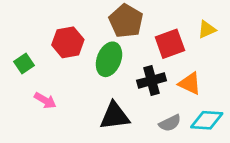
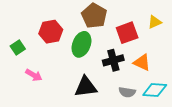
gray semicircle: (170, 123) -> (127, 92), turned 35

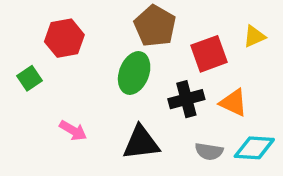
red hexagon: (51, 32) -> (64, 38), moved
pink arrow: (34, 75) -> (73, 131), moved

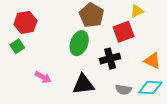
yellow triangle: (254, 36) -> (137, 11), moved
red hexagon: (64, 38) -> (25, 22), moved
orange triangle: (233, 103) -> (152, 61), moved

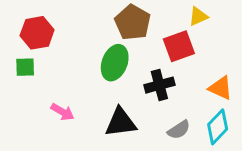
green square: (17, 46) -> (25, 67), turned 32
cyan diamond: (150, 87) -> (218, 127), turned -50
gray semicircle: (123, 90) -> (179, 130), turned -42

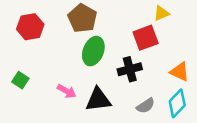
brown pentagon: (133, 22) -> (82, 18), moved
green square: (25, 67) -> (20, 80), moved, turned 35
pink arrow: (62, 112) -> (67, 91), moved

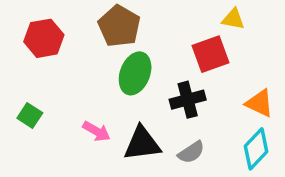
yellow triangle: (161, 13) -> (233, 19), turned 35
gray semicircle: (146, 106) -> (191, 152), moved

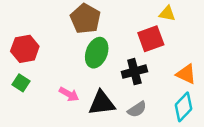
red hexagon: (44, 38) -> (25, 49), moved

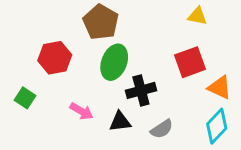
red square: (151, 39) -> (190, 62), moved
red hexagon: (25, 49) -> (55, 58), moved
black cross: (134, 72) -> (141, 90), moved
black triangle: (102, 103) -> (120, 122), size x0.7

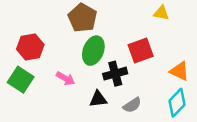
red hexagon: (55, 58) -> (30, 47), moved
red square: (190, 62) -> (141, 51), moved
green square: (25, 98) -> (21, 80), size x1.5
pink arrow: (81, 111) -> (65, 78), moved

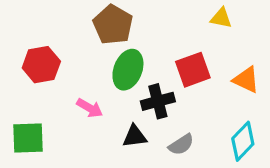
orange triangle: (179, 71) -> (246, 80), moved
green square: (21, 80) -> (28, 138), moved, turned -35

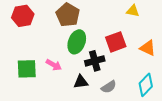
red hexagon: (41, 65) -> (23, 16), moved
green square: (28, 138) -> (27, 69), moved

